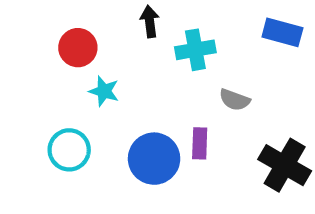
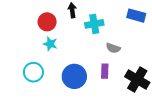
red circle: (78, 48) -> (47, 22), moved
purple rectangle: (200, 143) -> (105, 71), moved

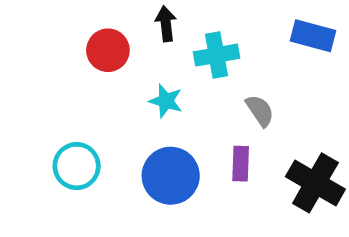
cyan star: (50, 44) -> (166, 101), moved
gray semicircle: (113, 48) -> (260, 111), turned -144

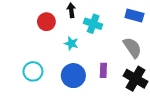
cyan cross: (217, 55) -> (93, 24), turned 30
gray semicircle: (260, 111) -> (132, 48), moved, size x1.5

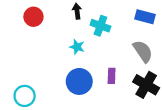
red circle: (46, 22) -> (33, 17), moved
cyan circle: (33, 71) -> (25, 96), moved

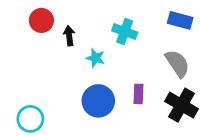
black arrow: (77, 11) -> (69, 36), moved

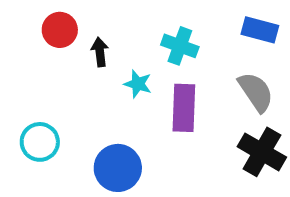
purple rectangle: (139, 94) -> (184, 108), moved, size x1.6
blue circle: (98, 101) -> (118, 168), moved
cyan circle: (30, 119) -> (40, 142), moved

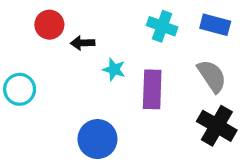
cyan cross: (180, 46) -> (162, 26), moved
black arrow: (100, 52) -> (83, 43), turned -85
cyan circle: (40, 142) -> (20, 89), moved

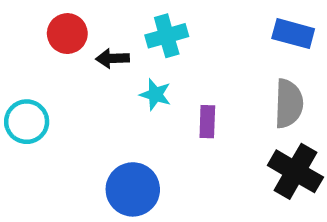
cyan cross: (162, 26) -> (167, 36), moved, turned -36
gray semicircle: (212, 76) -> (289, 104), turned 36
purple rectangle: (152, 89) -> (207, 122), size x0.6

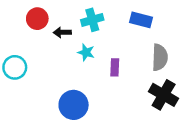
blue rectangle: (293, 34) -> (141, 20), moved

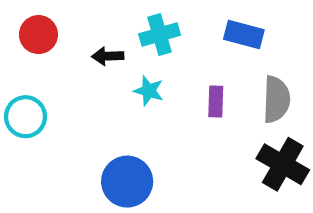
red circle: (37, 19) -> (38, 35), moved
purple rectangle: (115, 67) -> (216, 102), moved

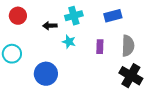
blue rectangle: (244, 35) -> (113, 16), turned -30
blue circle: (127, 182) -> (46, 74), moved

